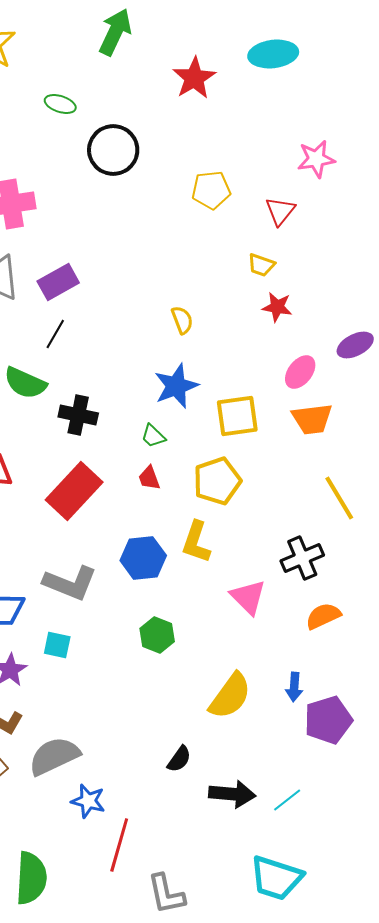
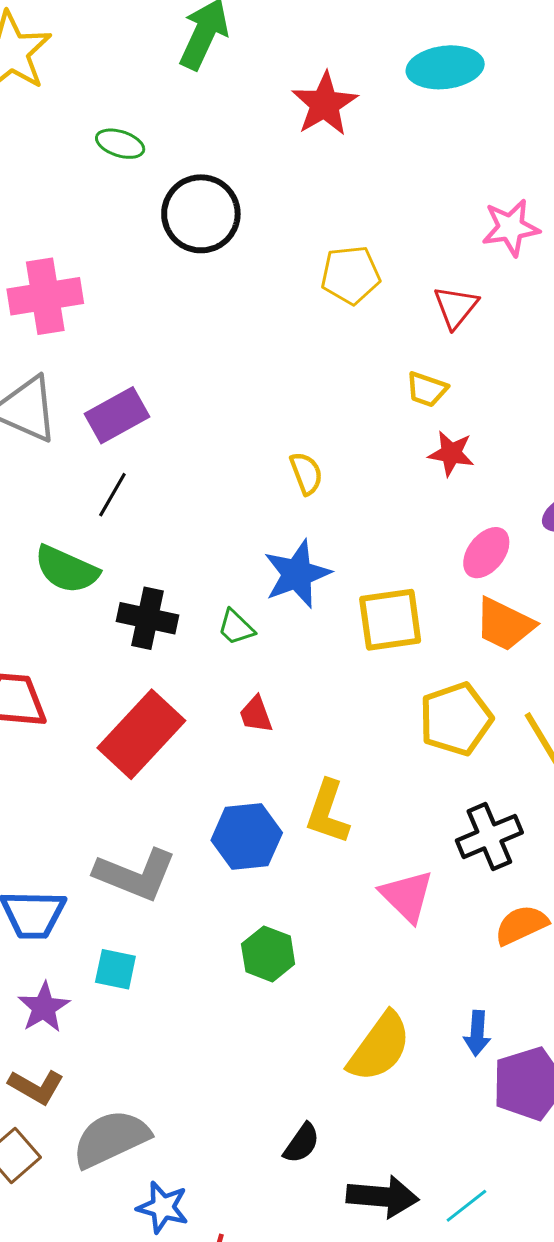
orange trapezoid: (312, 419) -> (505, 624), turned 33
green trapezoid: (153, 436) -> (236, 627), moved
yellow pentagon: (217, 481) -> (456, 719), moved

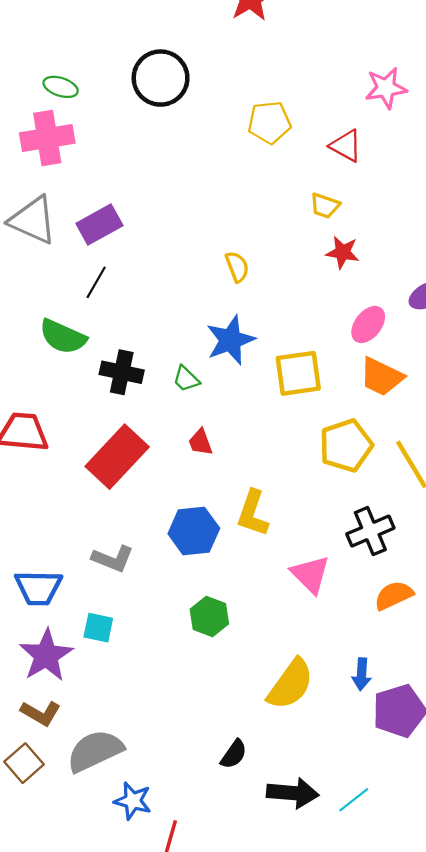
green ellipse: (120, 144) -> (61, 87), moved
red triangle: (456, 307) -> (346, 146), turned -40
gray L-shape: (135, 875) -> (113, 559), size x0.7
purple star: (44, 1007) -> (46, 655), size x1.4

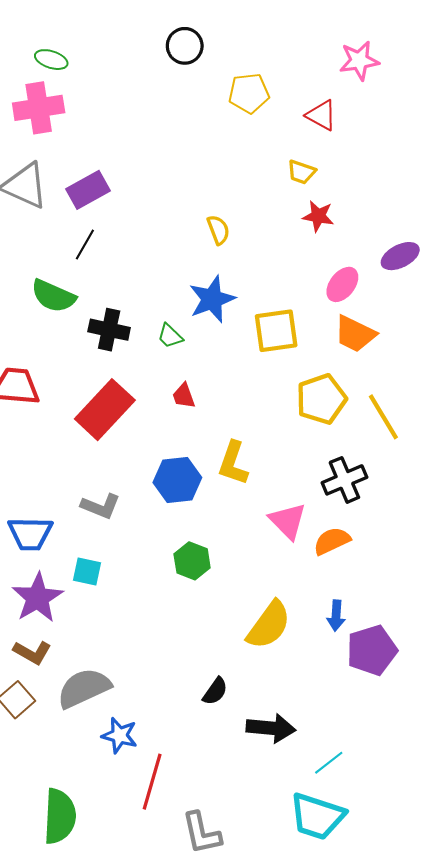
black circle: (161, 78) -> (185, 46), moved, size x0.7
orange semicircle: (394, 595) -> (332, 541), moved
cyan line: (354, 800) -> (329, 763), moved

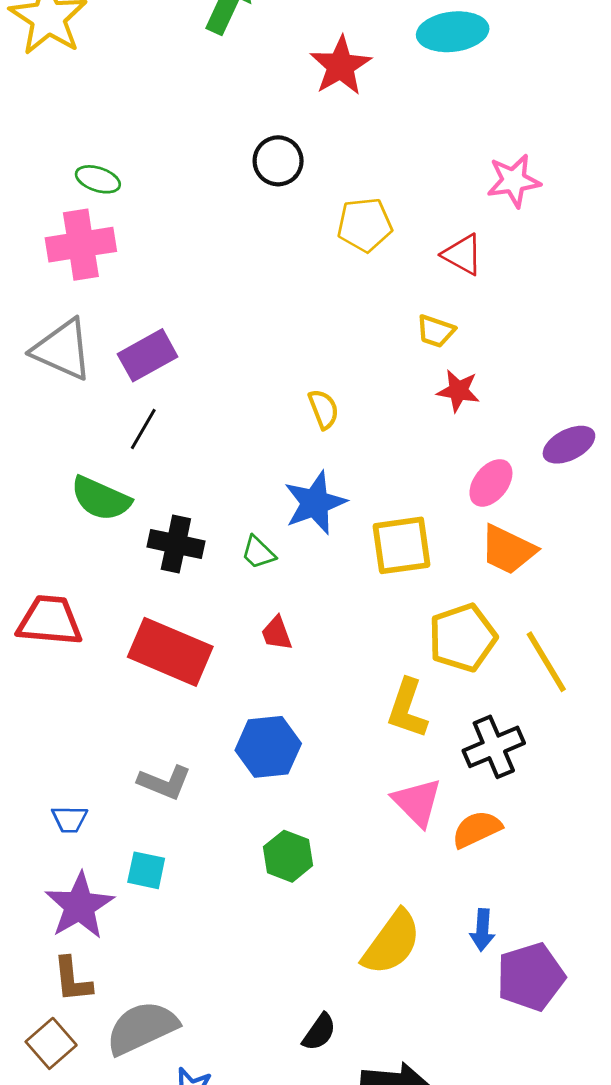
red rectangle: (105, 410) -> (170, 652), turned 70
yellow L-shape: (233, 463) -> (407, 709), moved
blue trapezoid: (30, 534) -> (70, 819), size x0.6
brown L-shape: (32, 652) -> (72, 980), turned 54

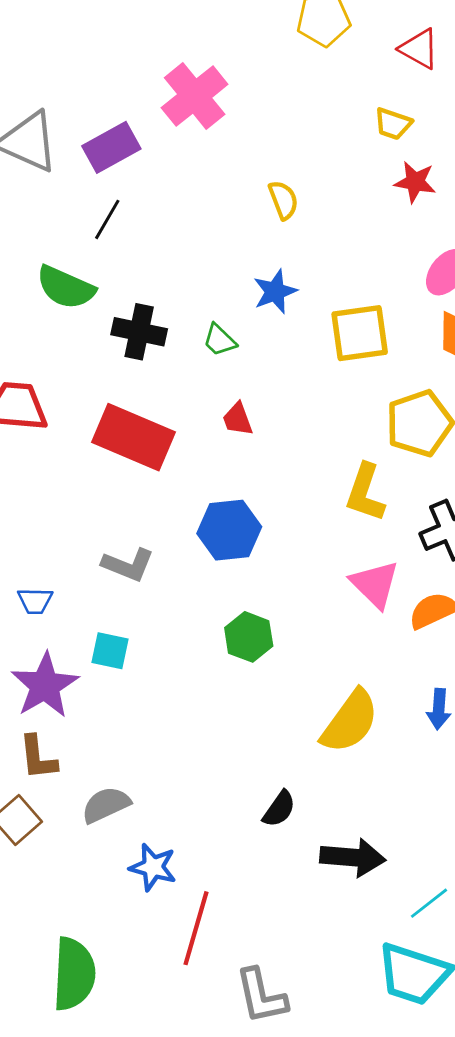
pink cross: (81, 245) -> (195, 96), moved, turned -30
blue star: (315, 503) -> (275, 292), size x0.7
gray semicircle: (142, 1028) -> (106, 805), size x0.7

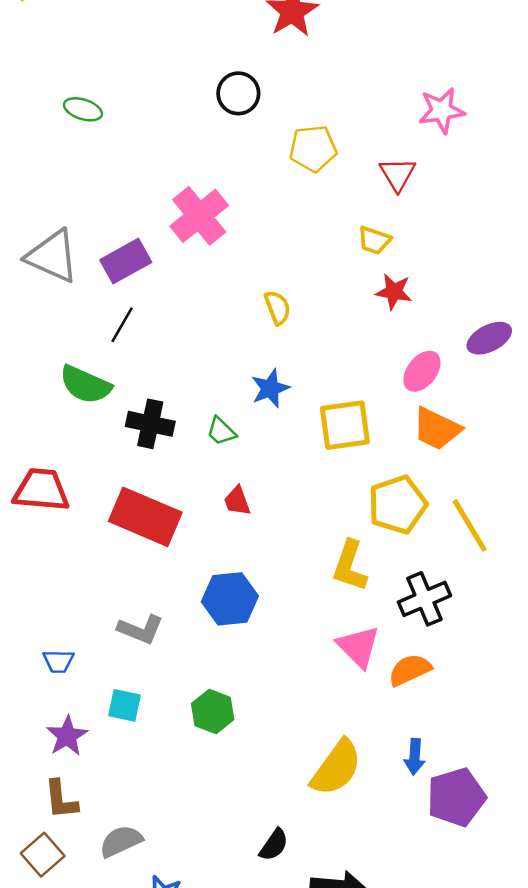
red triangle: (419, 49) -> (397, 174), turned 30
green hexagon: (249, 637) -> (213, 711), moved
purple star: (45, 685) -> (67, 736), size x0.7

